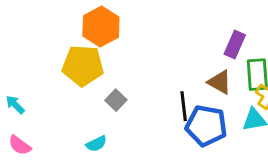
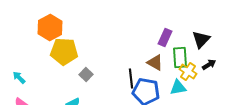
orange hexagon: (101, 26) -> (50, 28), moved

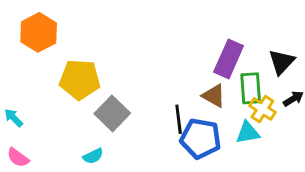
orange hexagon: (50, 28) -> (39, 32), moved
purple rectangle: (165, 38) -> (229, 59), size x1.4
gray square: (86, 74) -> (112, 113), size x1.6

